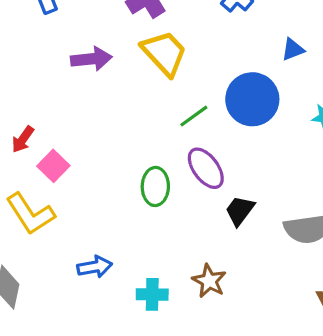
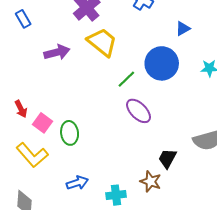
red arrow: (23, 139) -> (21, 109), turned -54
green ellipse: (155, 186) -> (70, 133), moved
black trapezoid: (240, 211) -> (167, 158), moved

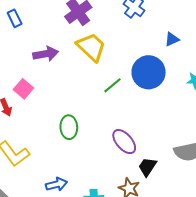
purple ellipse: (139, 111) -> (124, 142), moved
pink square: (42, 123) -> (23, 89), moved
green ellipse: (70, 133) -> (69, 127), moved

